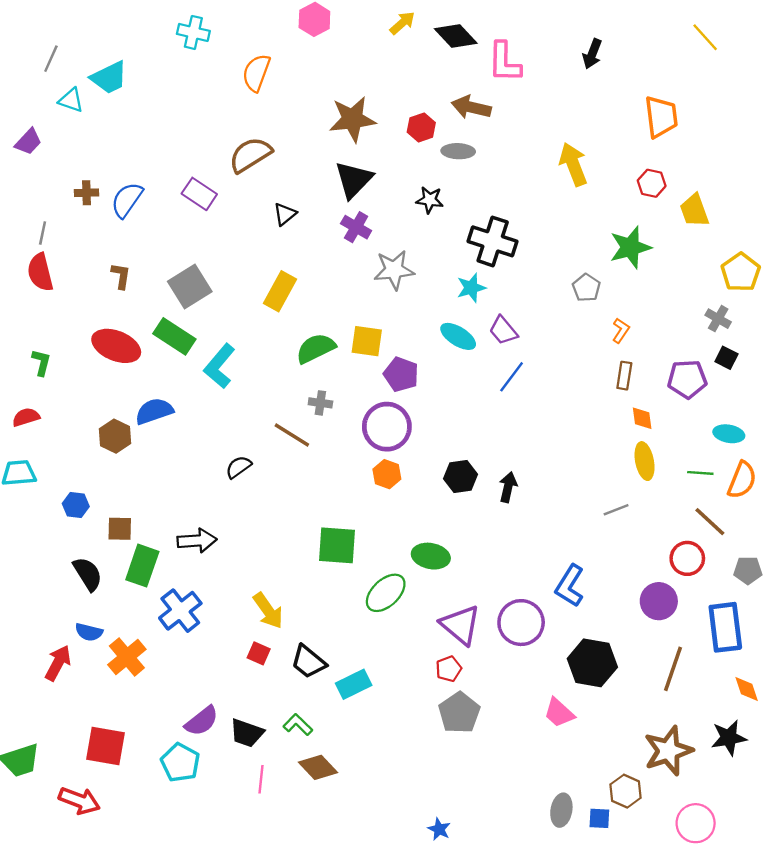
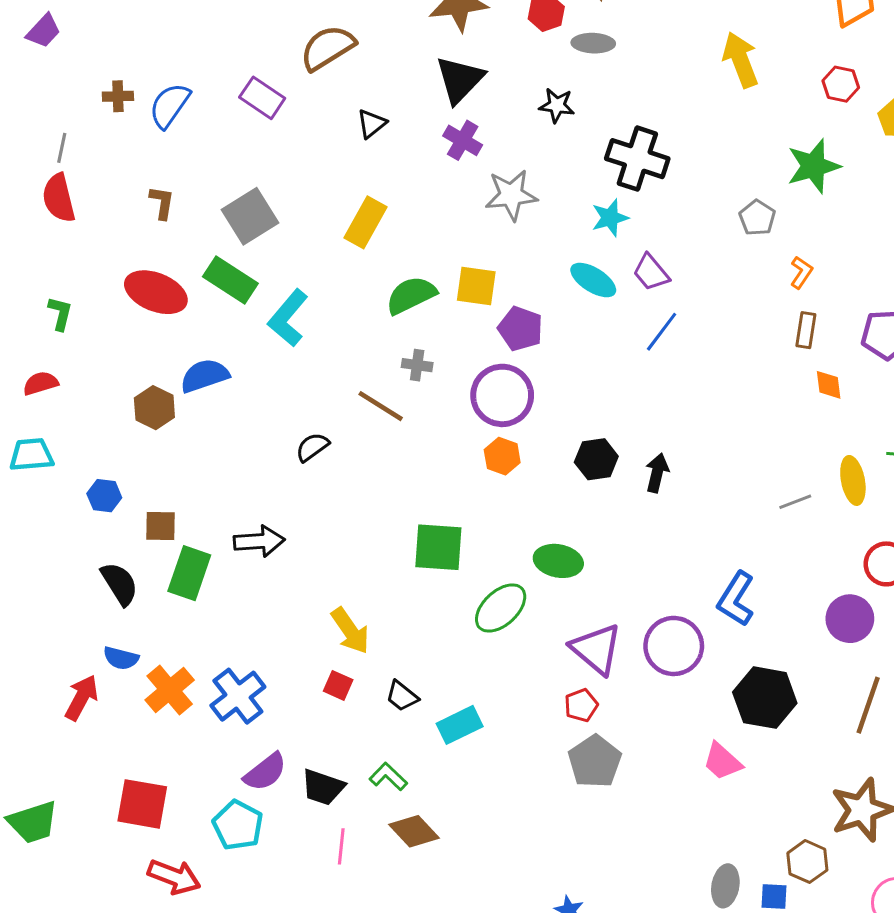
yellow ellipse: (645, 461) -> (853, 480), moved
blue cross: (180, 611) -> (238, 696), moved
black trapezoid: (309, 662) -> (402, 696), size x0.7
red arrow: (79, 801) -> (174, 877), moved

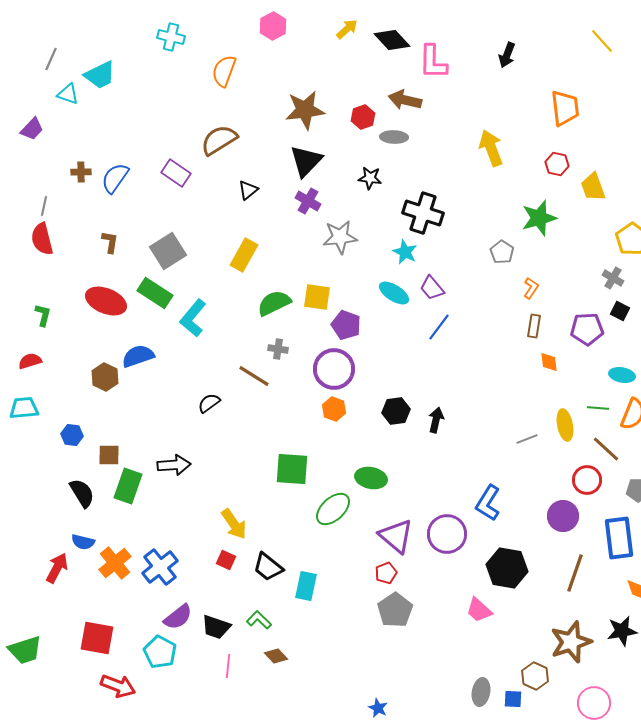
cyan star: (610, 218) -> (405, 252), turned -30
black trapezoid: (402, 696) -> (268, 567), size x1.4
cyan rectangle: (460, 725) -> (306, 586), turned -52
brown diamond: (414, 831) -> (276, 656), size x0.7

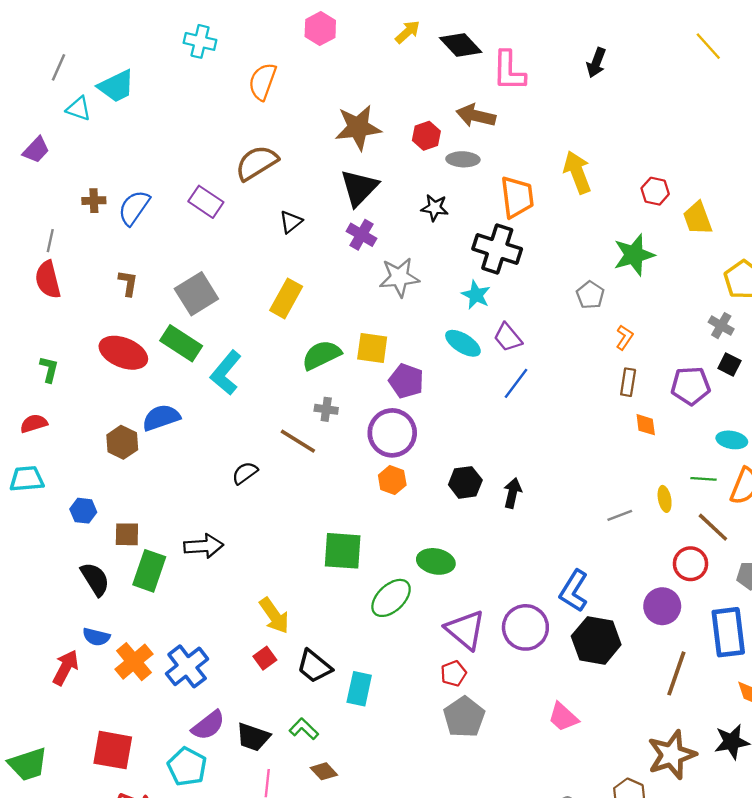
orange trapezoid: (565, 108) -> (517, 197), moved
yellow ellipse: (565, 425) -> (665, 499), size x0.7
red square: (226, 560) -> (265, 658), turned 30
black hexagon: (507, 568) -> (596, 640), moved

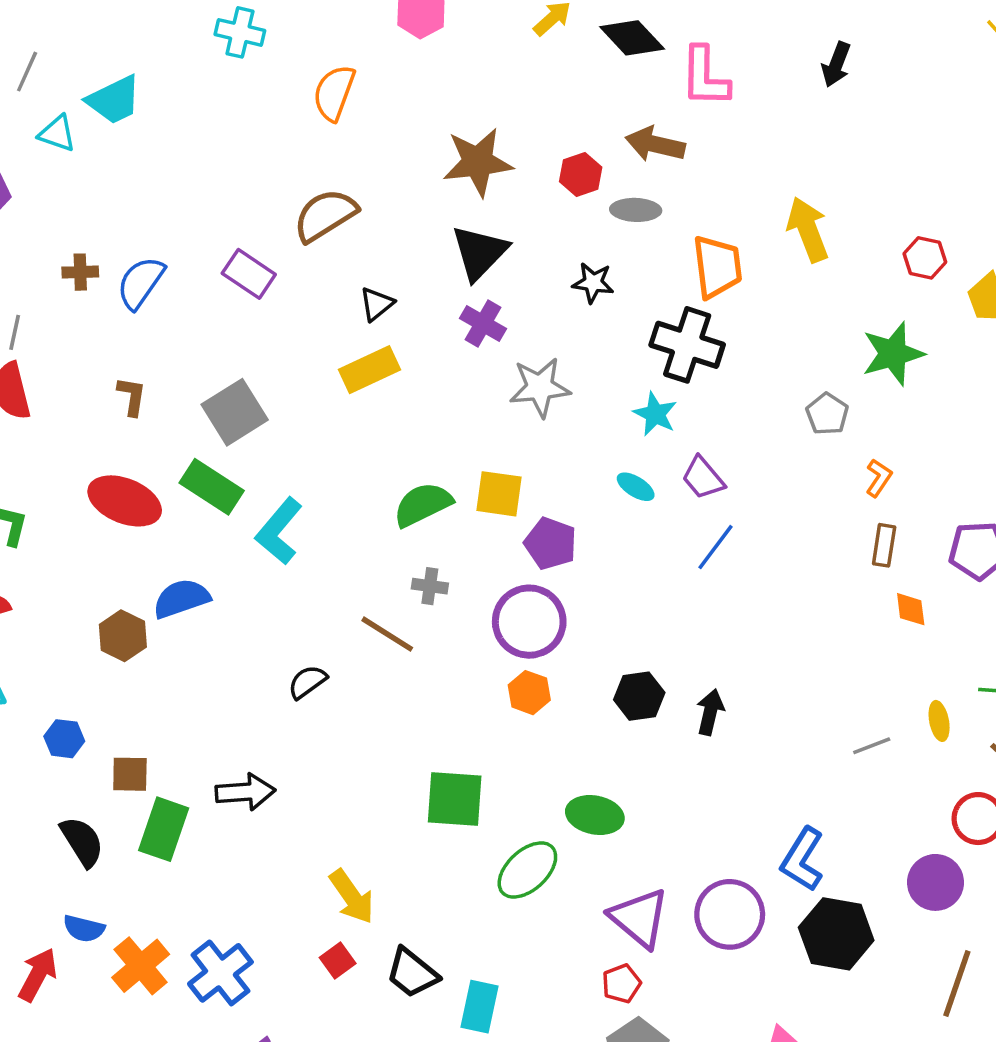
yellow rectangle: (286, 298) -> (369, 370), moved, turned 36
cyan ellipse: (463, 343) -> (636, 487), size x0.7

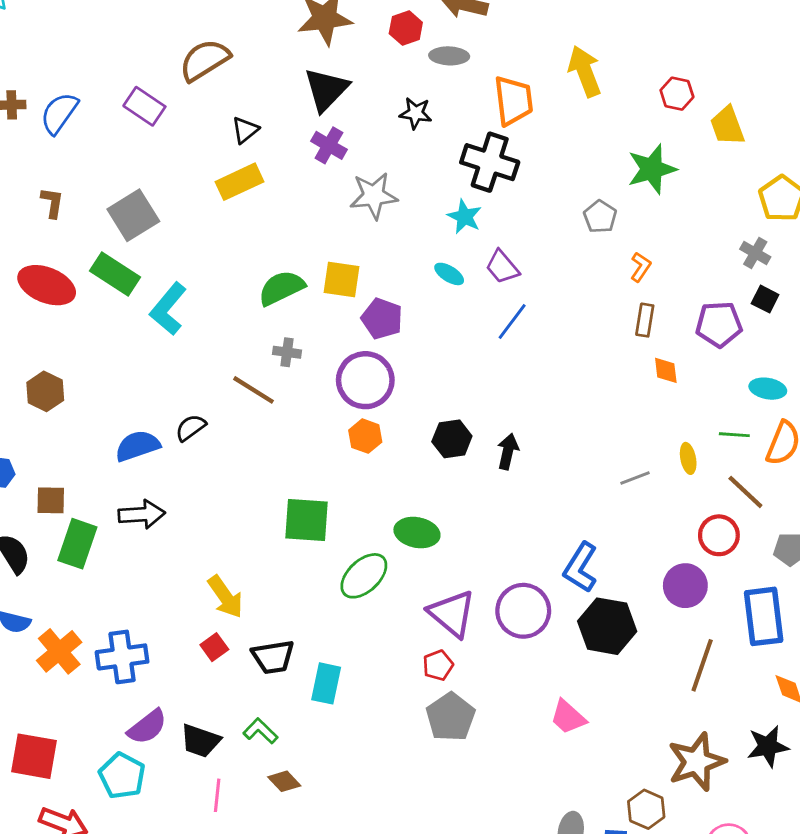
blue semicircle: (181, 599) -> (137, 446), moved
blue cross: (220, 973) -> (122, 657), turned 30
black trapezoid: (412, 973) -> (273, 657), turned -48

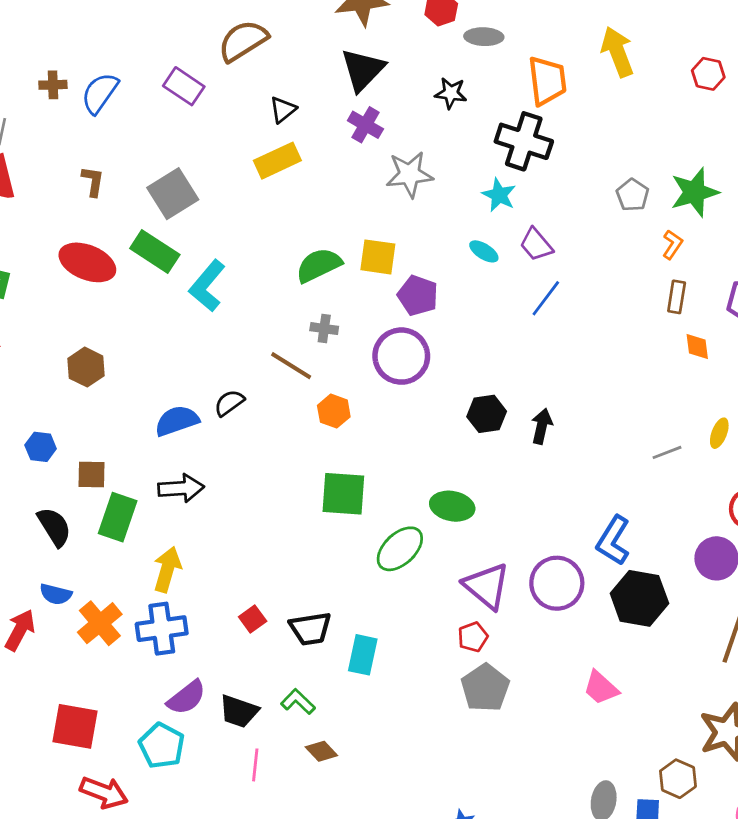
green star: (652, 169) -> (694, 192), moved
orange hexagon: (365, 436) -> (334, 411), moved
yellow ellipse: (688, 458) -> (719, 433), turned 32
yellow arrow: (226, 597) -> (167, 569), moved, turned -129

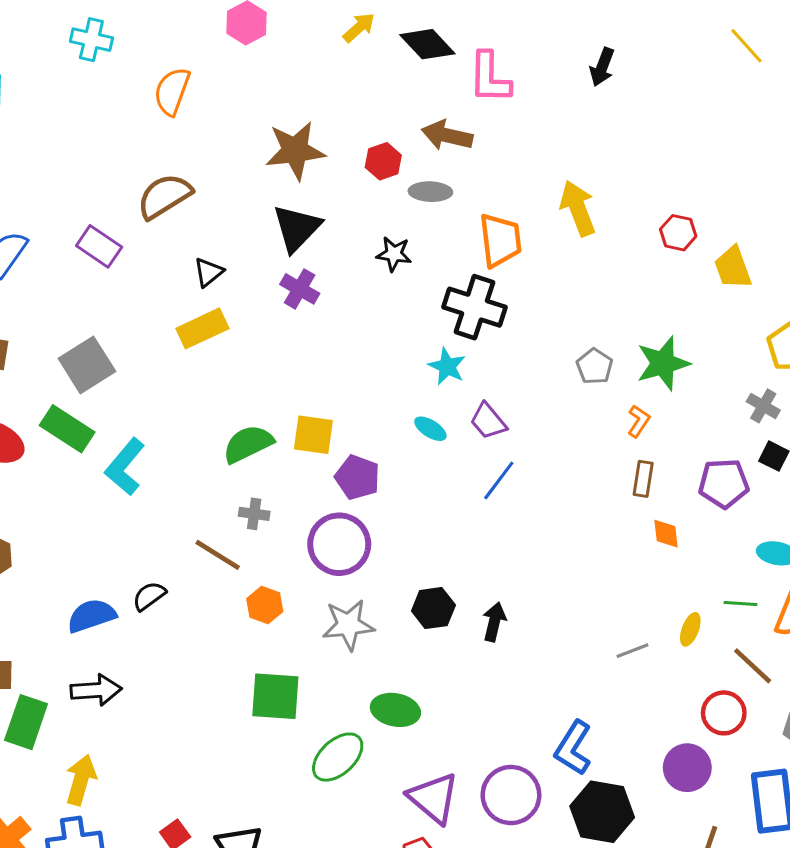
gray star: (410, 174) -> (348, 625), moved

